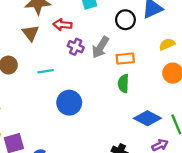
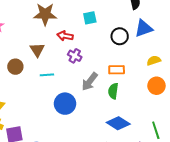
brown triangle: (31, 33) -> (37, 50), moved
gray arrow: (100, 47) -> (90, 82), moved
blue diamond: (147, 118) -> (118, 123), moved

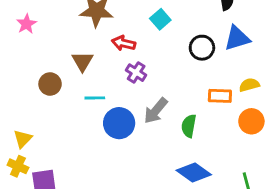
cyan square: (90, 18) -> (160, 19), turned -32
orange rectangle: (117, 70) -> (220, 96), moved
blue circle: (65, 104) -> (119, 123), moved

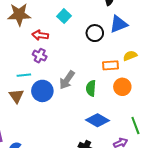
brown triangle: (82, 61) -> (16, 96), moved
purple cross: (136, 73) -> (40, 56), moved
orange circle: (251, 121) -> (122, 87), moved

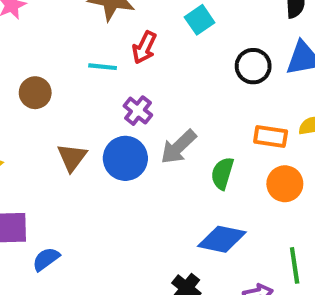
red arrow: (40, 35) -> (144, 47), turned -84
purple cross: (40, 56) -> (138, 111), moved
cyan line: (24, 75) -> (103, 67), moved
blue diamond: (97, 120) -> (222, 239), turned -30

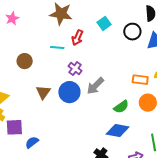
black circle: (253, 66) -> (132, 32), moved
green semicircle: (222, 173) -> (121, 107), moved, turned -140

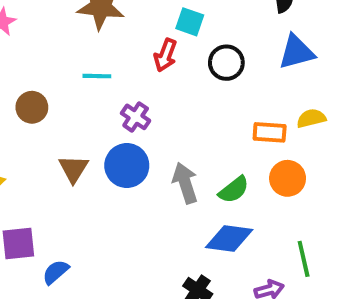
cyan square: (104, 23) -> (190, 22), turned -32
black circle: (132, 32) -> (226, 63), moved
red arrow: (77, 38) -> (165, 55), moved
gray arrow: (95, 86) -> (185, 183), moved, turned 120

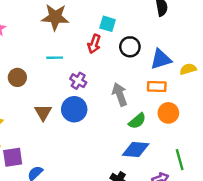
blue triangle: (296, 52) -> (161, 59), moved
yellow semicircle: (311, 118) -> (188, 69), moved
gray arrow: (185, 183) -> (120, 94), moved

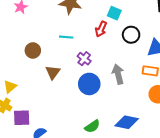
blue circle: (74, 109) -> (89, 84), moved
brown triangle: (43, 112) -> (53, 72), moved
green semicircle: (137, 121) -> (92, 126), moved

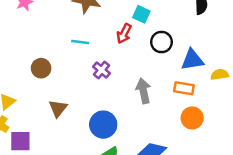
brown circle: (33, 50) -> (41, 68), moved
brown triangle: (53, 72) -> (58, 108), moved
blue circle: (89, 84) -> (103, 125), moved

